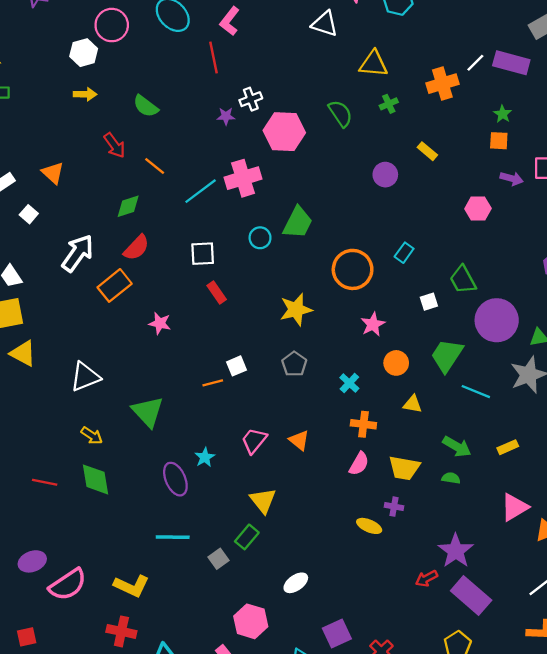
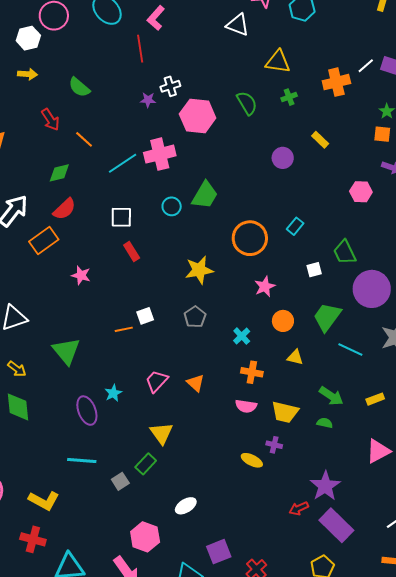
pink semicircle: (359, 464) -> (246, 406), turned 65

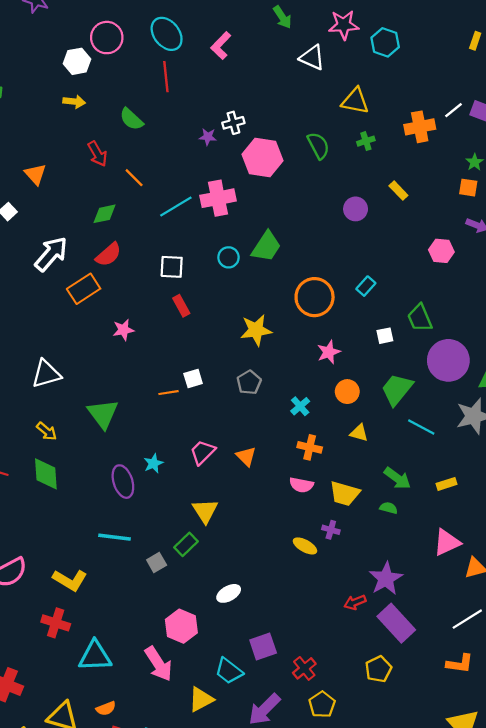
red line: (140, 49) -> (166, 77), moved
pink star: (81, 275) -> (123, 330), turned -30

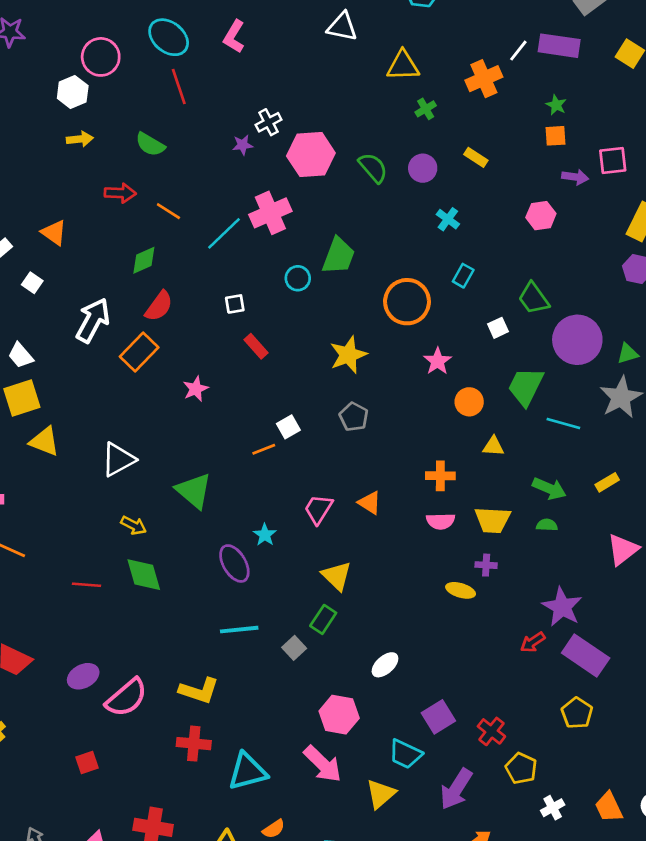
green semicircle: (318, 146) -> (373, 168), moved
red arrow: (98, 154) -> (120, 193), turned -45
purple circle: (356, 209) -> (423, 168), moved
white square: (172, 267) -> (235, 304), size x0.7
cyan cross: (300, 406) -> (448, 219), moved

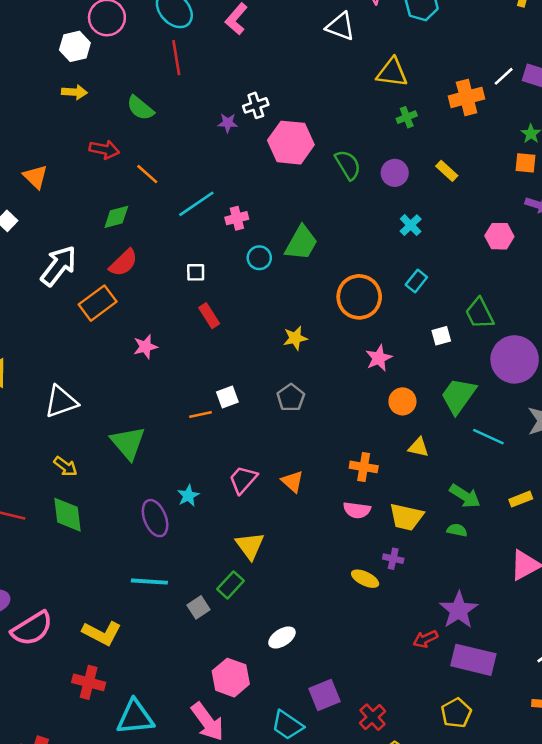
pink cross: (270, 213) -> (237, 218), moved, size x0.6
yellow star: (348, 355) -> (295, 338), size x0.7
purple rectangle: (586, 656) -> (473, 660), turned -30

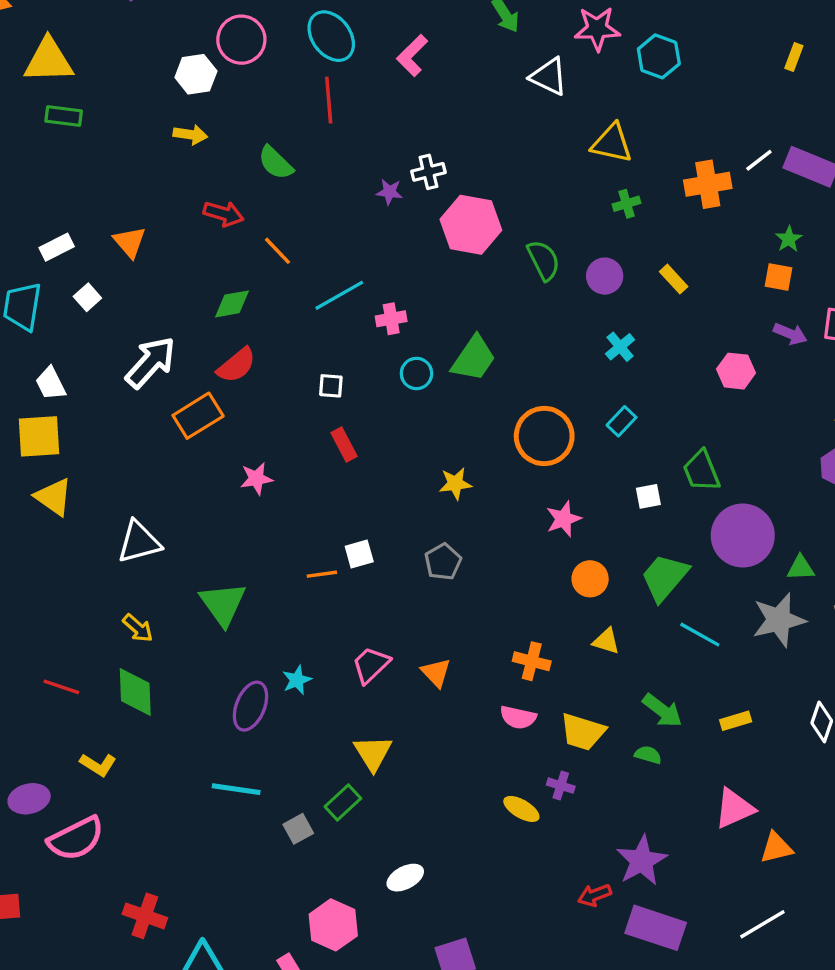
purple ellipse: (155, 518) -> (250, 706), turned 39
yellow L-shape: (102, 633) -> (98, 765), moved, size x0.7

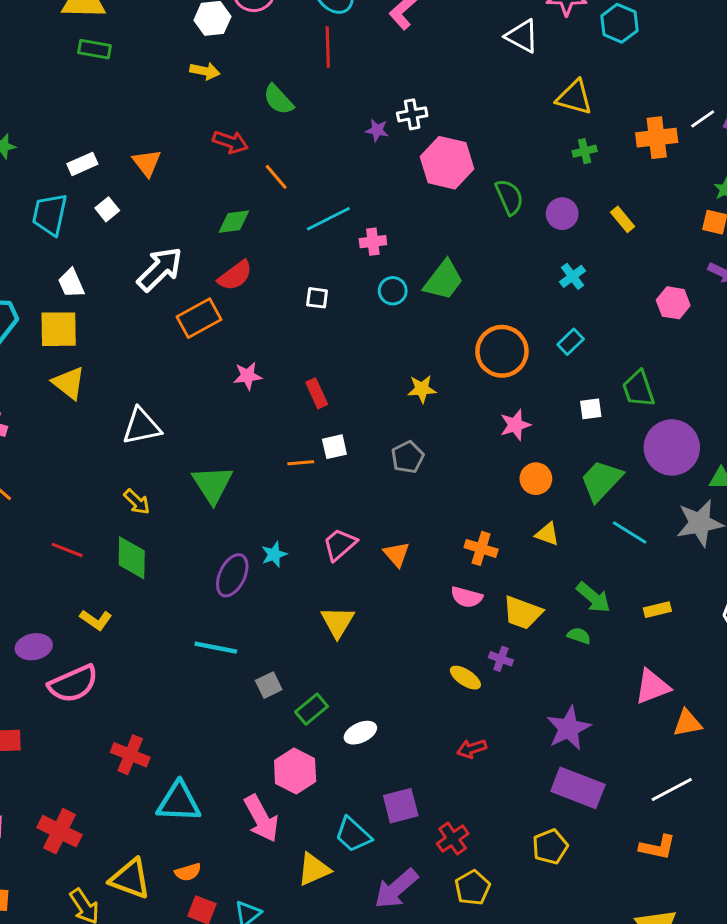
red rectangle: (344, 444) -> (317, 393), moved
green rectangle: (343, 803) -> (311, 709), moved
red arrow: (595, 895) -> (472, 749), moved

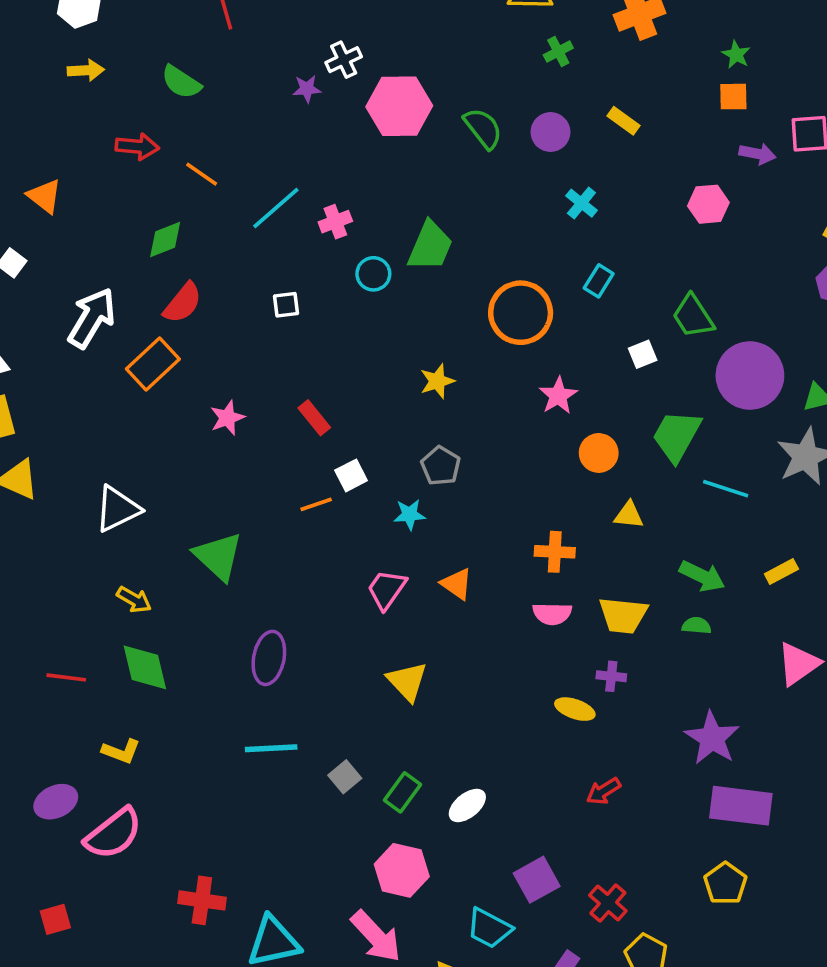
cyan star: (274, 554) -> (410, 515), moved, turned 30

